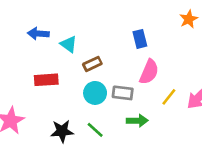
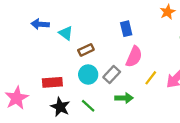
red rectangle: (46, 80) -> (52, 82), moved
gray rectangle: (123, 93) -> (112, 74), turned -54
black star: (62, 131) -> (60, 107), turned 30

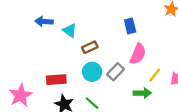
green arrow: (124, 98) -> (142, 93), moved

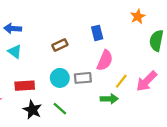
cyan triangle: (70, 30) -> (15, 52), moved
brown rectangle: (90, 47) -> (60, 45), moved
gray rectangle: (116, 72) -> (83, 78), turned 42

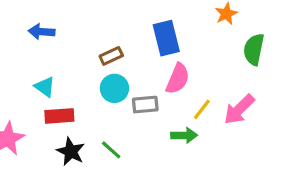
blue rectangle: (97, 33) -> (166, 38), size x1.5
cyan triangle: (15, 52) -> (45, 87), moved
cyan circle: (60, 78) -> (114, 88), moved

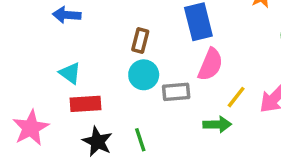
brown rectangle: (111, 56) -> (140, 41), turned -50
green line: (111, 150) -> (140, 140), turned 30

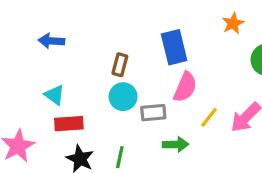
green arrow: (217, 124) -> (176, 144), moved
green line: (140, 140) -> (120, 157), turned 30

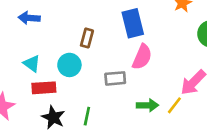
cyan circle: (123, 97) -> (69, 65), moved
yellow line: (209, 117) -> (174, 105), moved
green arrow: (176, 144) -> (147, 105), moved

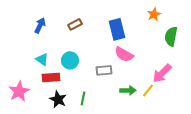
blue arrow: (29, 18) -> (40, 25), turned 112
brown rectangle: (87, 38) -> (75, 24), moved, turned 48
pink semicircle: (142, 57) -> (124, 54), turned 96

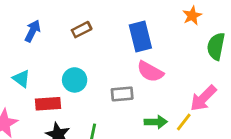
cyan triangle: (42, 59) -> (21, 79), moved

